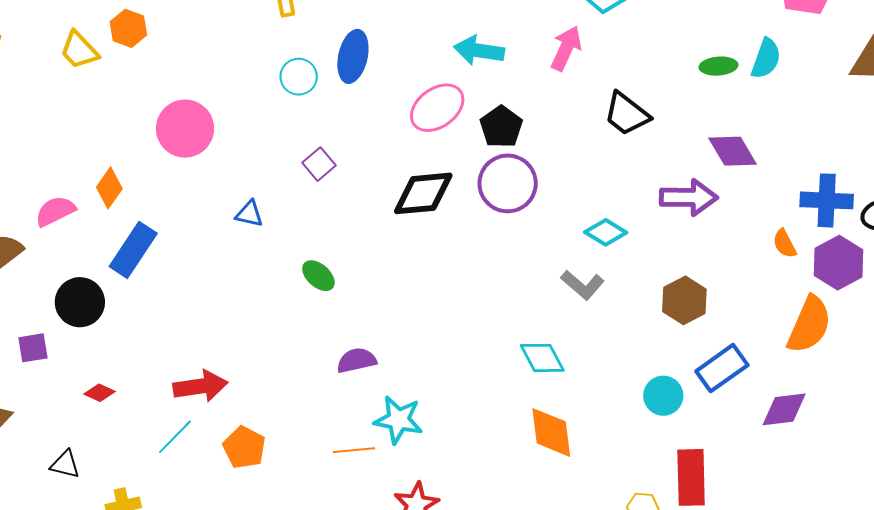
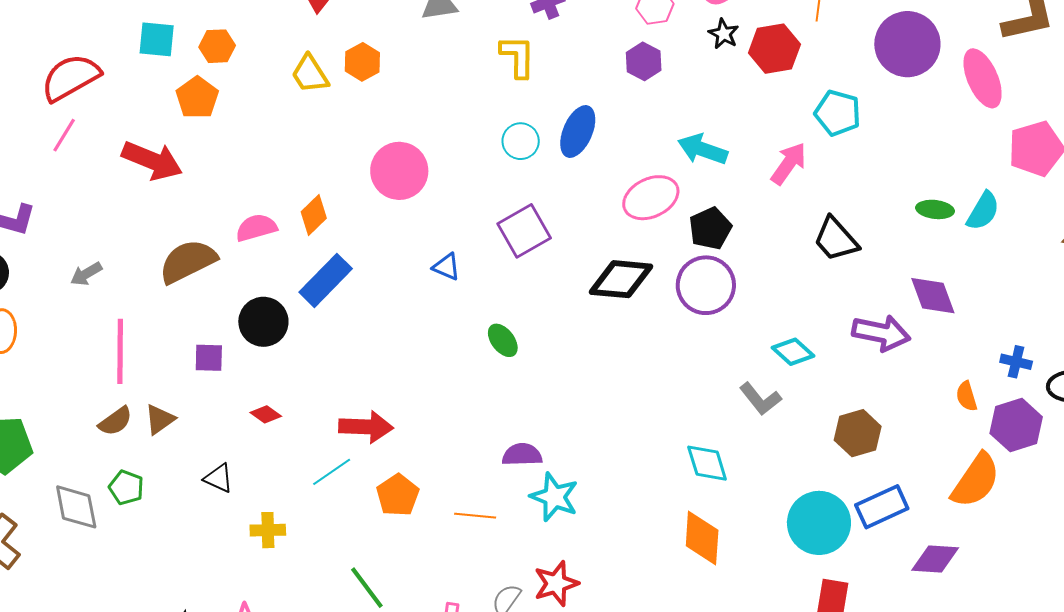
purple square: (319, 164) -> (524, 231), size x1.6
blue cross: (827, 200) -> (1016, 362), size x0.6
purple semicircle: (357, 360) -> (522, 455), moved
cyan circle: (663, 396) -> (819, 523), size x1.6
orange line: (354, 450) -> (475, 516), moved

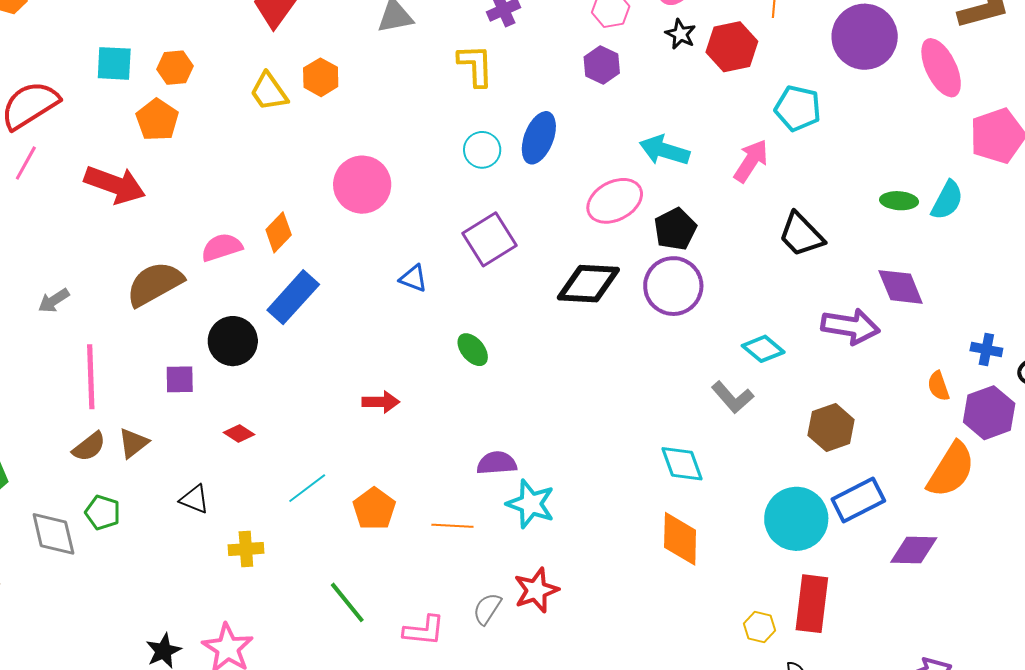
red arrow: (366, 427) -> (381, 402), moved, size x0.7

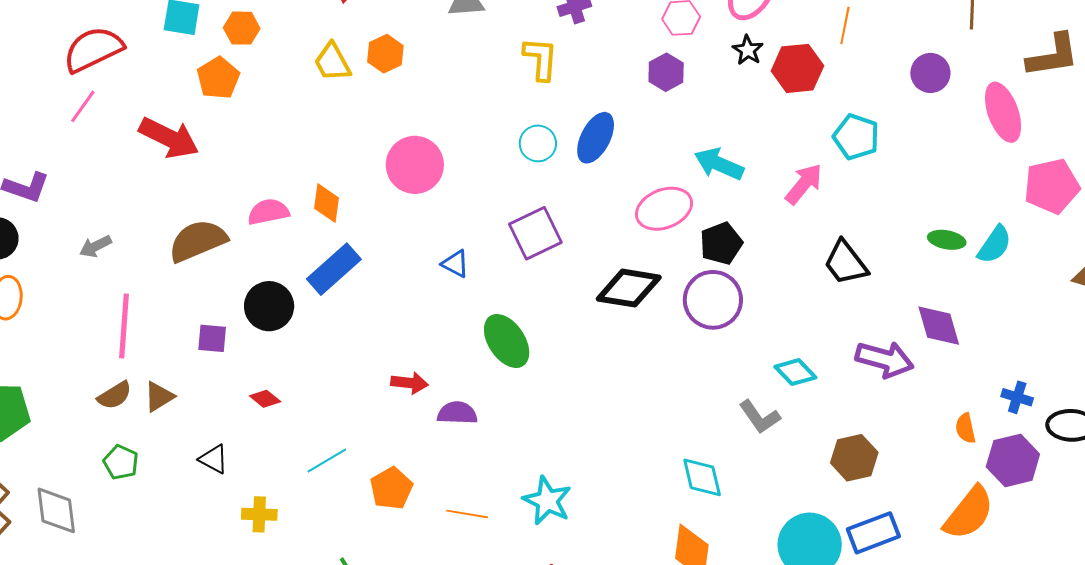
purple circle: (865, 37) -> (930, 73), size x0.6
orange diamond: (279, 232) -> (326, 203), turned -42
green ellipse: (473, 350) -> (507, 341), size x1.6
purple semicircle: (497, 463) -> (457, 413), moved
gray diamond: (53, 534) -> (56, 510), moved

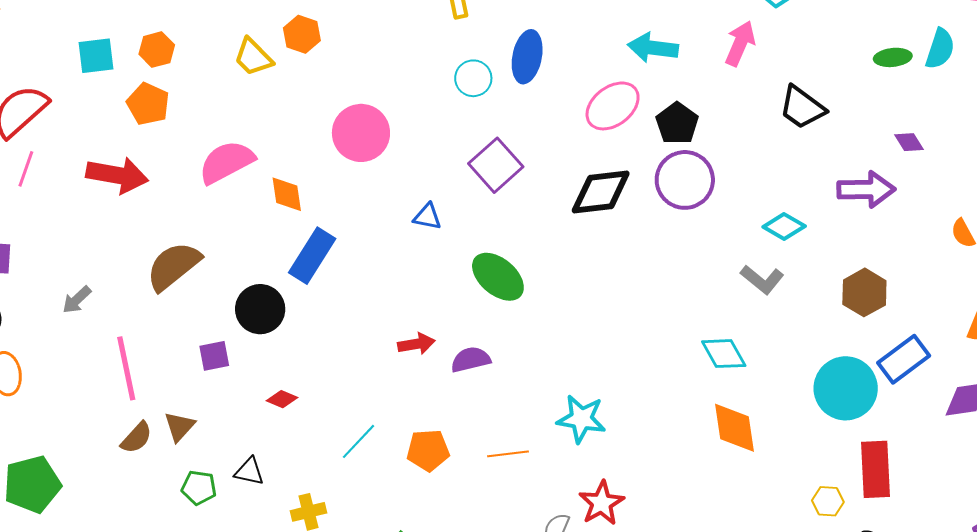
pink semicircle: (268, 212) -> (226, 162), moved, size x1.4
purple diamond: (939, 326) -> (909, 142), size x0.6
green pentagon: (121, 462) -> (199, 488), moved
orange pentagon: (391, 488) -> (428, 450), turned -30

